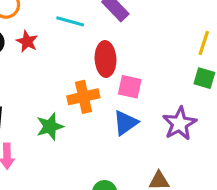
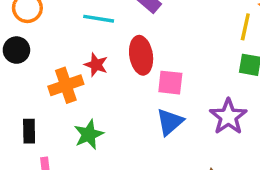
red star: (27, 41) -> (96, 65), moved
orange cross: (83, 97) -> (66, 85), moved

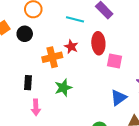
blue triangle: (170, 122) -> (118, 98), moved

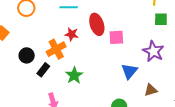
black circle: (25, 34) -> (27, 55), moved
black rectangle: (28, 83) -> (43, 70), moved, turned 48

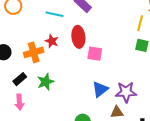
purple star: (153, 51) -> (126, 92), moved, turned 30
black rectangle: (43, 70) -> (20, 79), moved

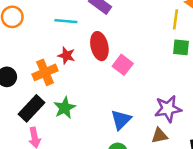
pink square: (95, 54) -> (123, 65), turned 35
black rectangle: (20, 79) -> (32, 108), size x1.5
blue triangle: (100, 89) -> (121, 120), moved

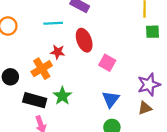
pink square: (123, 65) -> (107, 63), moved
black rectangle: (32, 108) -> (35, 100), turned 70

